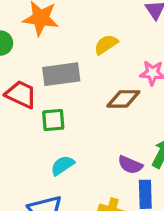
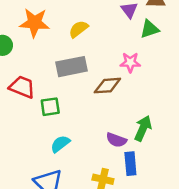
yellow semicircle: (106, 44) -> (79, 29), moved
gray rectangle: (61, 74) -> (71, 67), moved

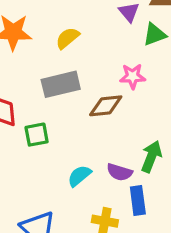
cyan semicircle: (60, 144) -> (79, 176), moved

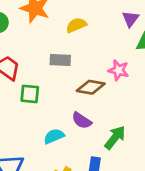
gray rectangle: (61, 84) -> (60, 60), size x0.7
purple semicircle: (119, 172) -> (82, 120), moved

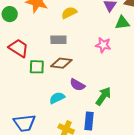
brown diamond: (91, 87) -> (61, 63), moved

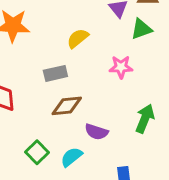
yellow semicircle: (69, 13) -> (78, 38), moved
green square: (37, 67) -> (37, 152), moved, turned -35
green arrow: (103, 96) -> (145, 119), moved

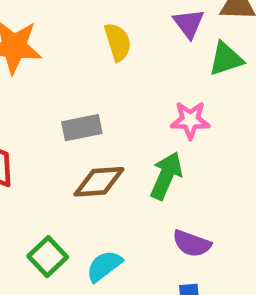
yellow semicircle: (78, 38) -> (118, 42), moved, turned 110
green arrow: (145, 119) -> (166, 176), moved
purple semicircle: (96, 132) -> (192, 244), moved

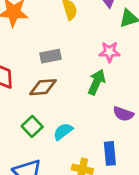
brown diamond: (99, 182) -> (43, 87), moved
purple semicircle: (192, 244) -> (123, 114), moved

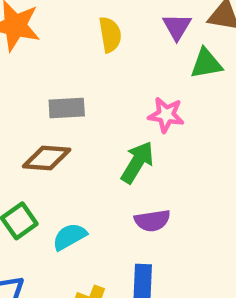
purple semicircle: (123, 114) -> (152, 221), moved, turned -36

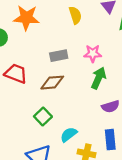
pink star: (166, 115) -> (93, 53), moved
cyan semicircle: (70, 237) -> (69, 135), moved

